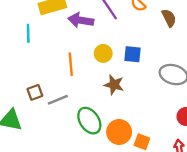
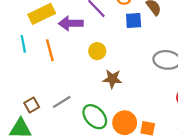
blue square: (132, 54) -> (134, 20), moved
orange line: (71, 64) -> (50, 50), moved
brown square: (35, 92) -> (32, 105), moved

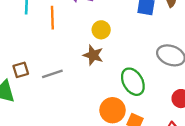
brown star: (112, 79) -> (93, 55), moved
green ellipse: (95, 117) -> (133, 82), moved

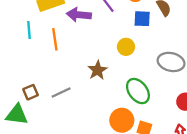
yellow circle: (101, 30) -> (126, 47), moved
brown star: (93, 55) -> (97, 70), turned 30

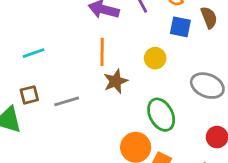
cyan line: (29, 30) -> (34, 53), moved, turned 66
orange line: (55, 39) -> (102, 52), moved

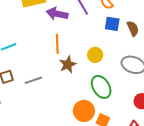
brown semicircle: (209, 18) -> (133, 28), moved
yellow circle: (155, 58) -> (95, 55), moved

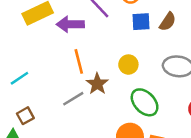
brown semicircle: (133, 28) -> (168, 22), turned 70
gray line: (33, 80) -> (73, 99), moved

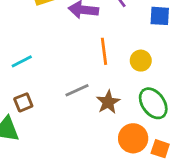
orange line: (79, 61) -> (104, 51), moved
brown star: (97, 84) -> (108, 102), moved

